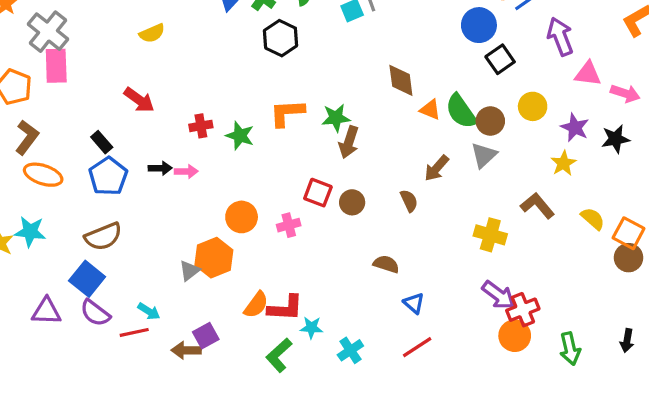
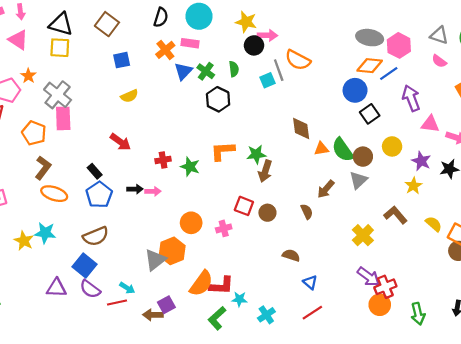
orange triangle: (430, 110) -> (321, 149), turned -32
yellow cross: (490, 235) -> (363, 235), turned 30
gray triangle: (189, 271) -> (155, 260), size x1.5
orange semicircle: (256, 305) -> (201, 283), size x1.4

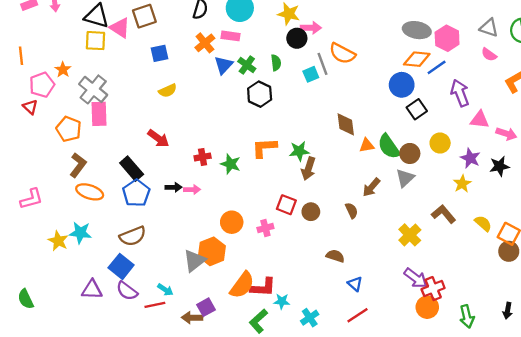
brown square: (107, 24) -> (144, 16), turned 35
pink triangle: (18, 40) -> (120, 28), moved
black rectangle: (95, 171) -> (132, 169), size x1.5

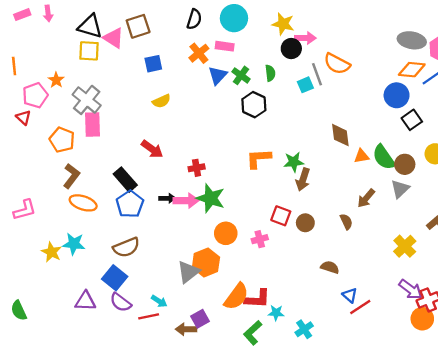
green star: (231, 164) -> (211, 198), moved, size x1.4
pink arrow: (192, 190) -> (186, 201), size x1.5
red line: (357, 315) -> (360, 307), moved

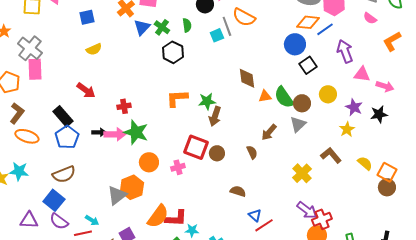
red square: (281, 216) -> (196, 147), size x1.4

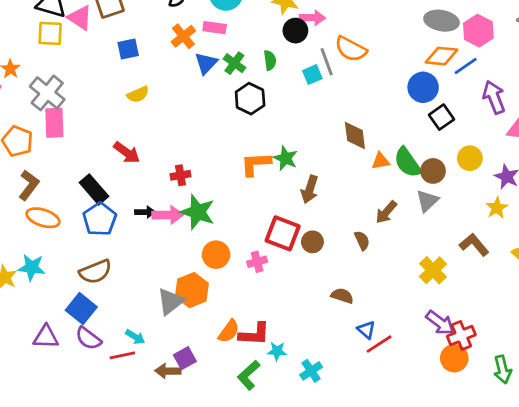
green star: (207, 101) -> (285, 158), moved, turned 30
orange semicircle: (158, 216) -> (229, 331), size x0.7

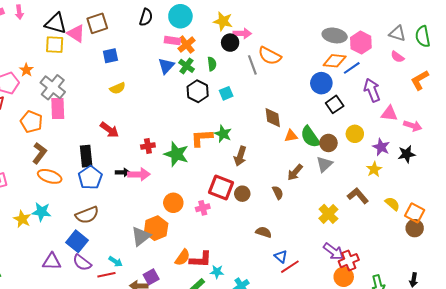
orange cross: (183, 36) -> (187, 45), moved
cyan square: (312, 75) -> (226, 93), moved
black rectangle: (94, 189) -> (86, 156), turned 35
green star: (198, 212) -> (176, 154), moved

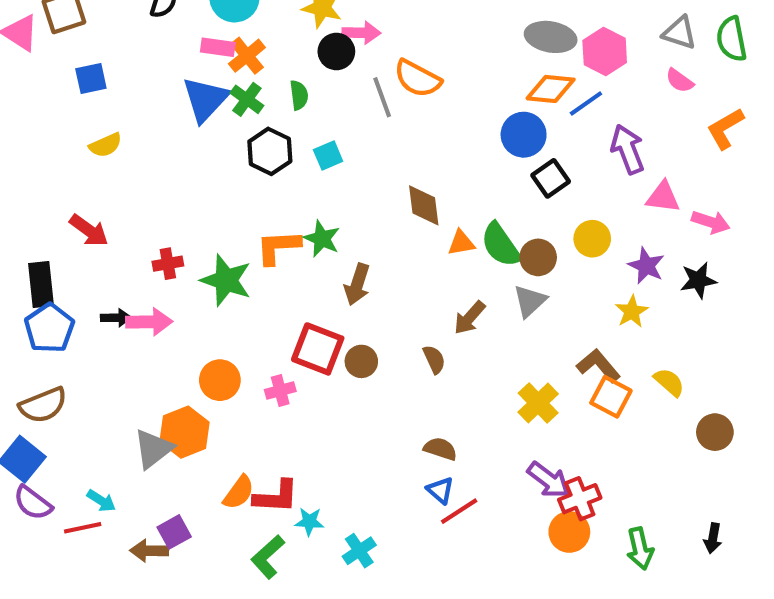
blue triangle: (166, 66) -> (205, 99), size x1.4
orange square: (415, 213) -> (611, 397), moved
brown semicircle: (264, 232) -> (440, 449), moved

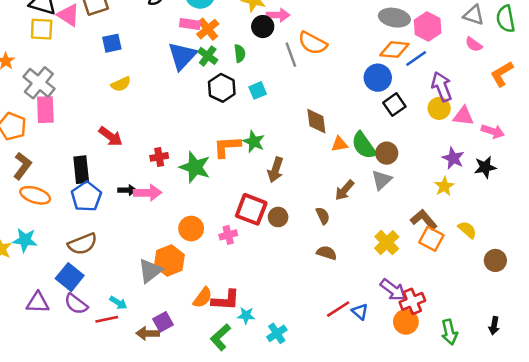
yellow circle: (592, 239) -> (439, 108), moved
brown semicircle: (440, 449) -> (327, 253), moved
blue triangle: (440, 490) -> (360, 312), moved

